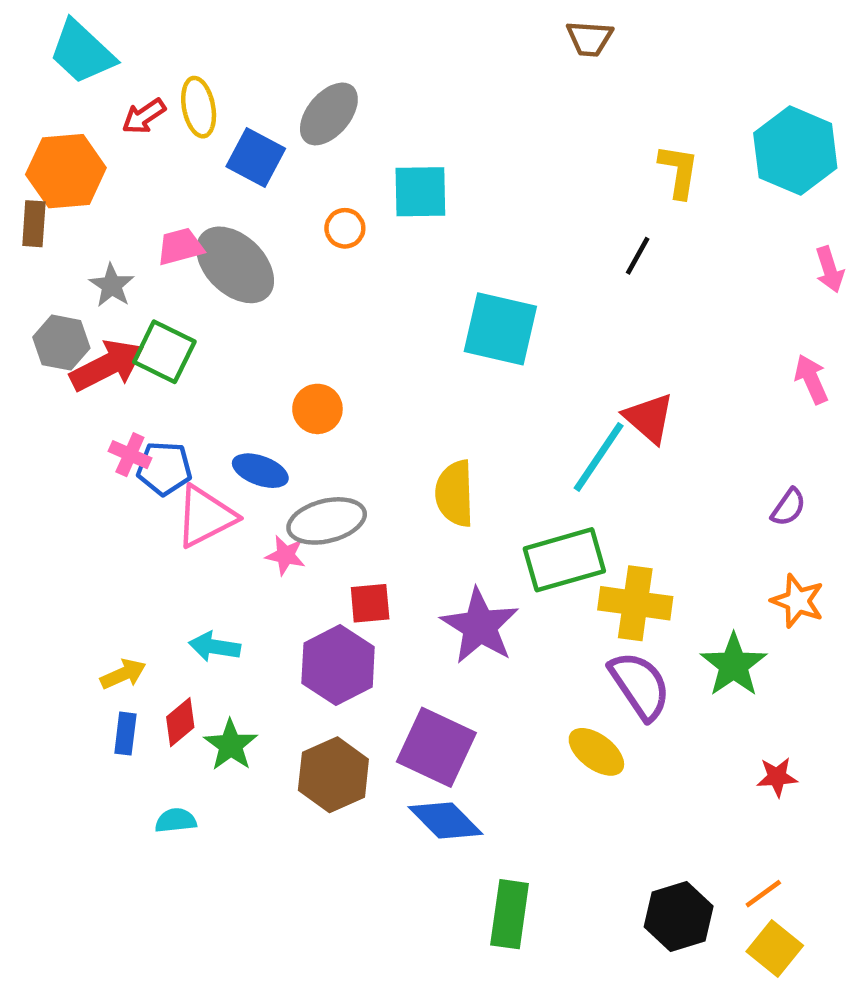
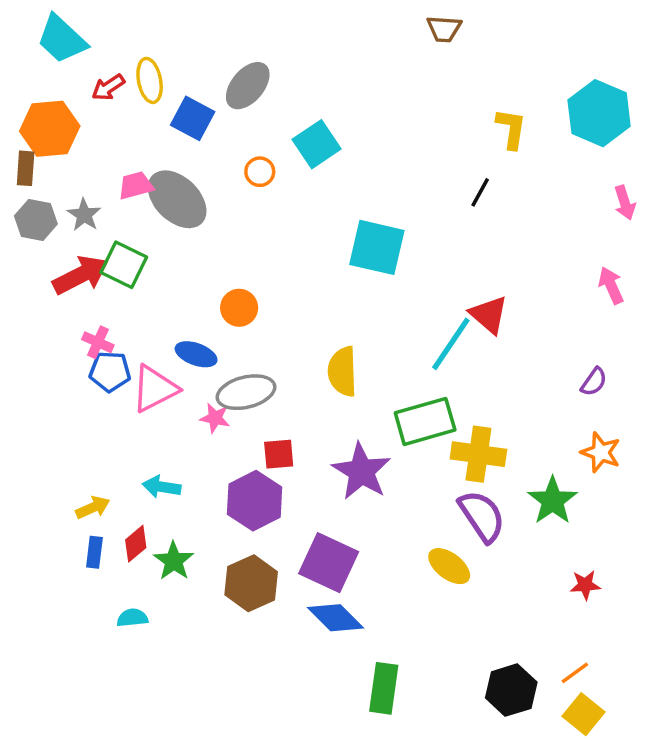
cyan square: (420, 192) -> (317, 144), turned -33
gray hexagon: (61, 343) -> (36, 220), moved
blue pentagon: (164, 468) -> (110, 371), moved

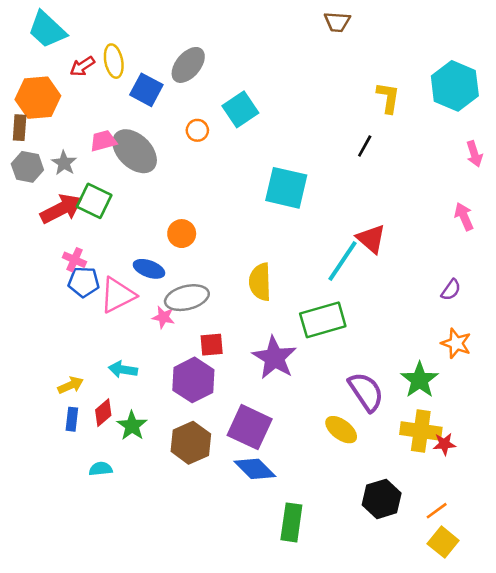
yellow cross: (478, 454) -> (421, 431), moved
black hexagon: (511, 690) -> (382, 499), moved

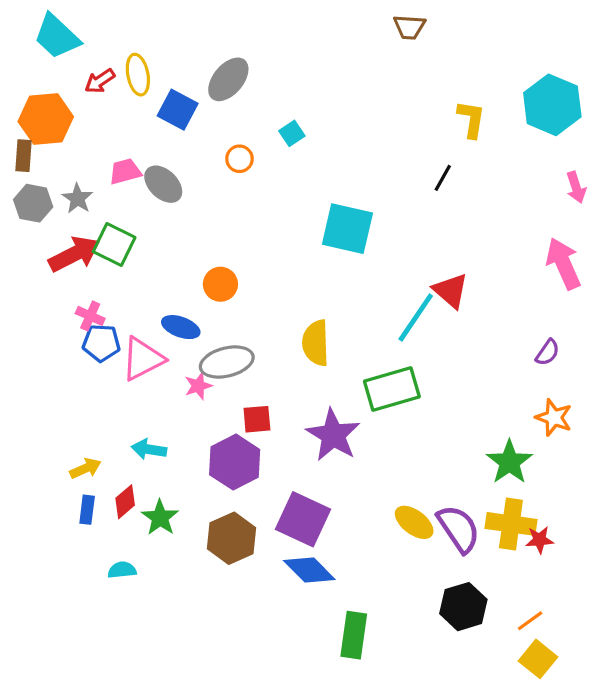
cyan square: (240, 109) -> (292, 133), size x0.6
gray ellipse: (135, 151) -> (163, 184), size x0.7
pink arrow: (464, 217) -> (563, 264), size x1.5
pink star: (163, 317) -> (198, 386), turned -30
purple semicircle: (366, 392) -> (459, 529), moved

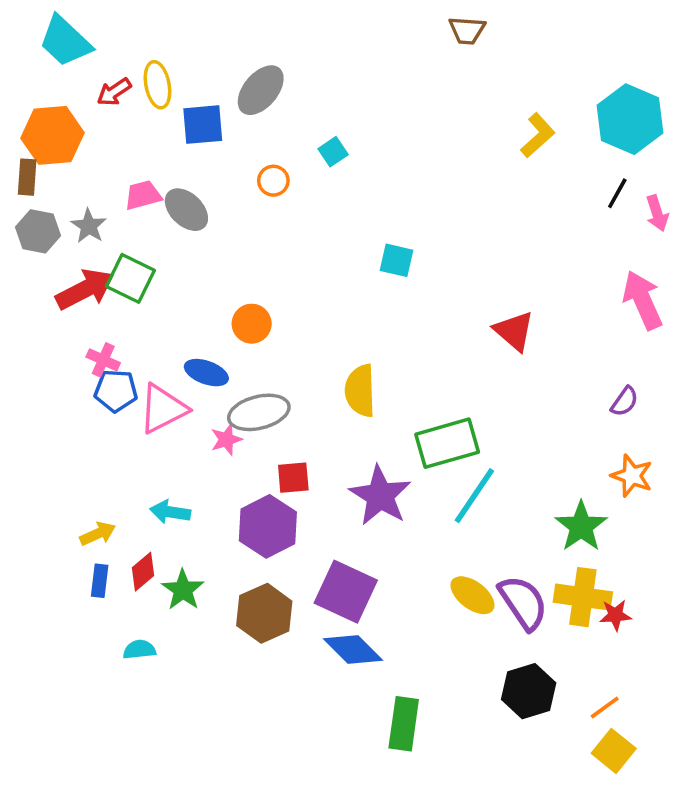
blue square: (178, 110) -> (203, 125), turned -33
yellow L-shape: (471, 119) -> (538, 135), turned 39
black line: (443, 178) -> (617, 193), moved
cyan square: (347, 229) -> (396, 260), size x0.6
cyan line: (416, 318) -> (474, 496), moved

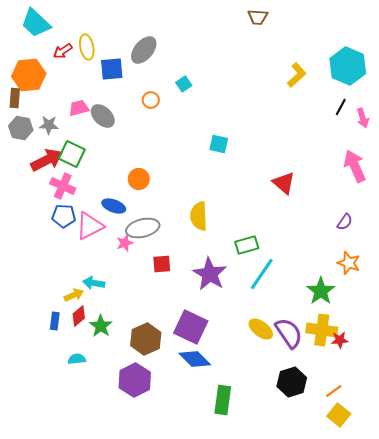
gray star: (89, 226) -> (49, 125), turned -30
pink cross: (103, 360) -> (63, 186), moved, size x1.4
green rectangle: (447, 443) -> (247, 245), size x0.7
purple hexagon: (268, 526) -> (135, 380), moved
yellow arrow: (98, 534) -> (74, 295), moved

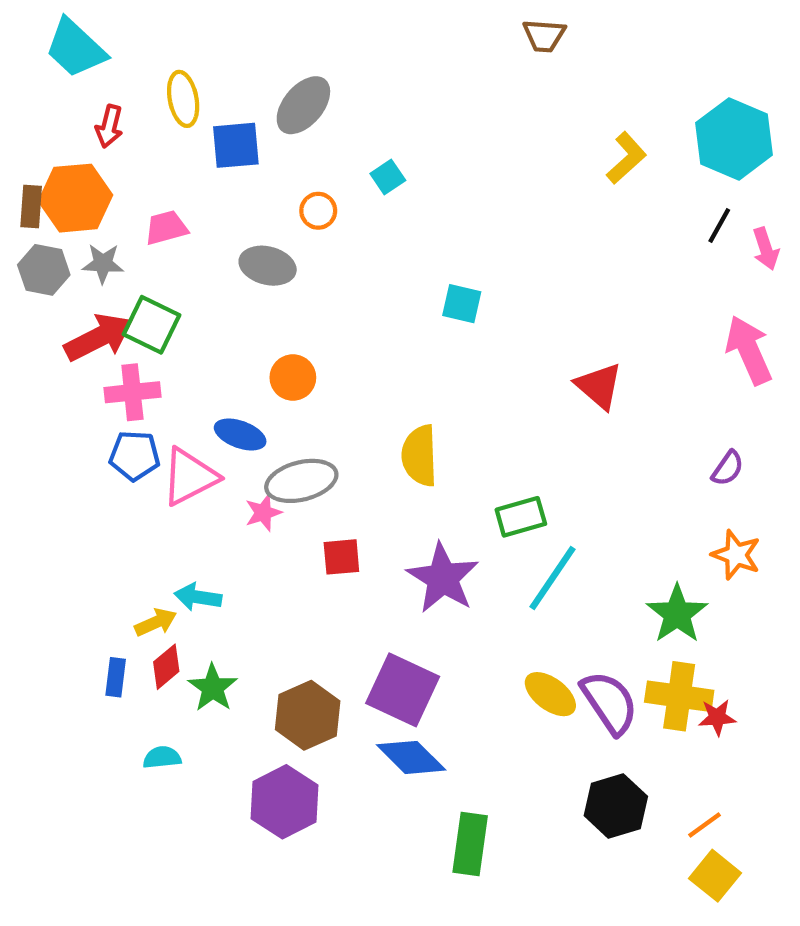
red arrow: (63, 51) -> (109, 126), moved, turned -42
orange hexagon: (29, 75) -> (75, 198), moved
gray ellipse: (103, 116) -> (268, 266), moved, turned -30
pink cross: (63, 186) -> (132, 392), turned -30

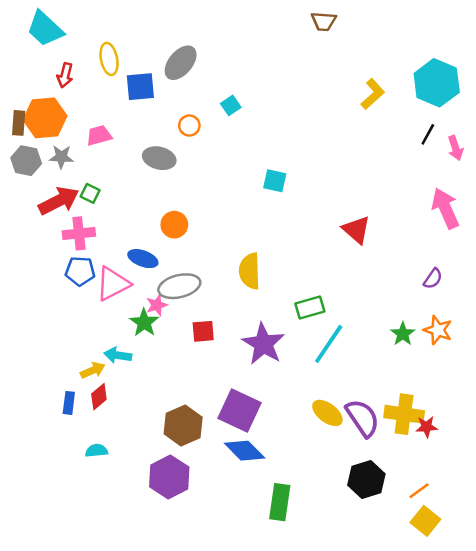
green square: (151, 325) -> (90, 193), size x0.6
green star: (677, 614) -> (403, 334), moved, size x0.7
green star: (213, 688) -> (144, 323), moved

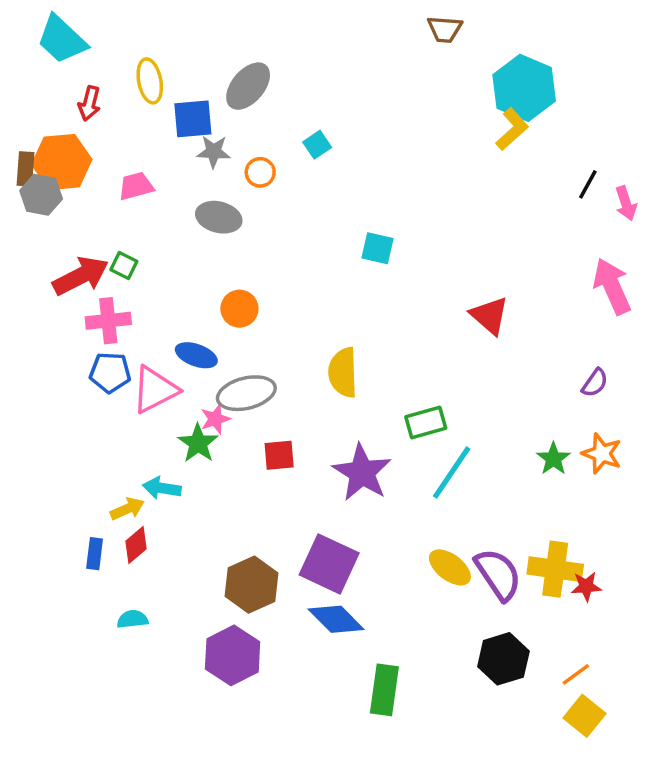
cyan hexagon: (437, 83) -> (524, 88), moved
gray star: (61, 157) -> (214, 152), moved
gray hexagon: (26, 161) -> (41, 195), moved

